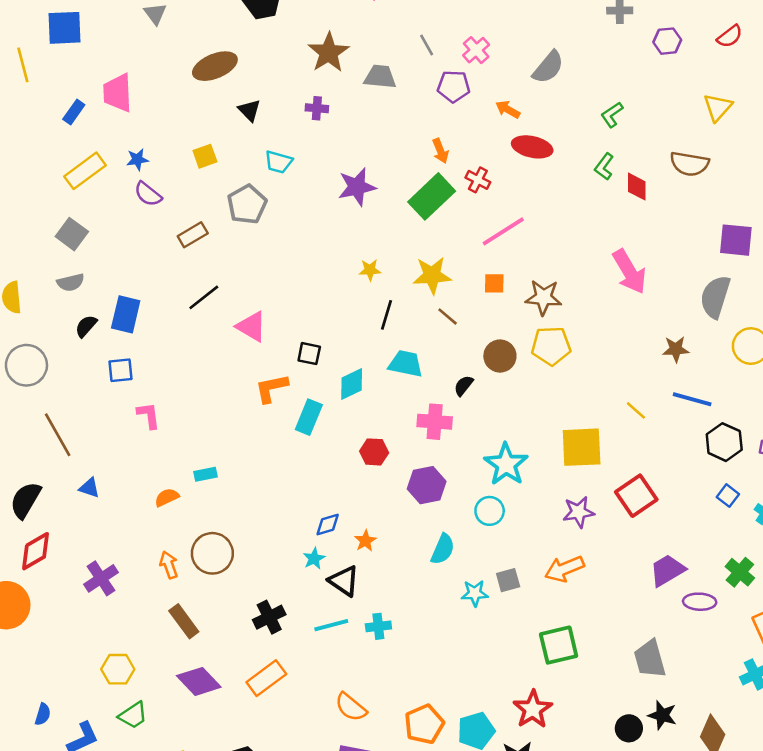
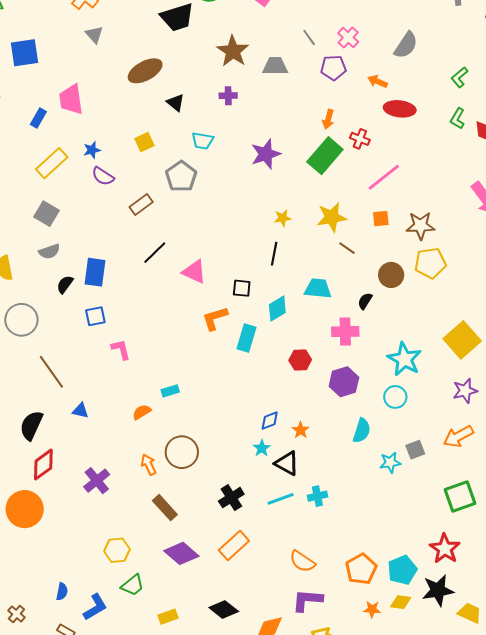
orange arrow: (440, 151) -> (328, 119), turned 42
black line: (387, 315) -> (274, 254), moved
yellow square: (582, 447) -> (462, 340), turned -33

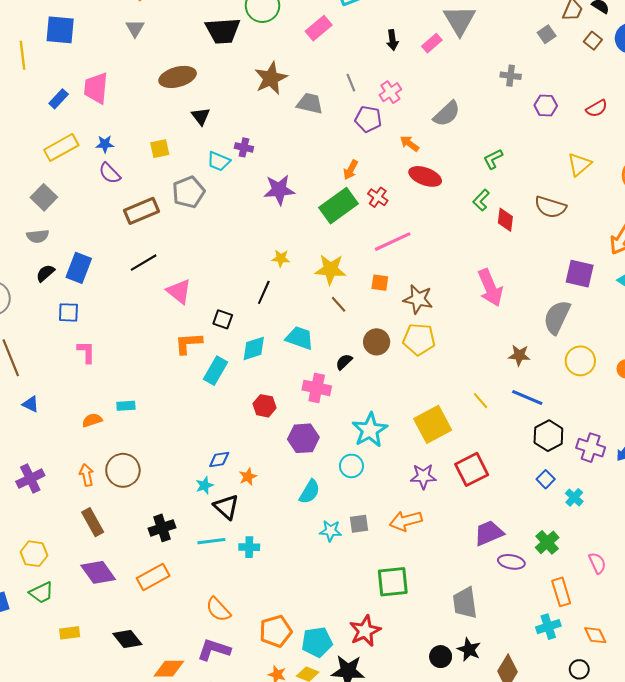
purple cross: (228, 96) -> (244, 147), moved
brown rectangle: (141, 205) -> (141, 211), size x1.4

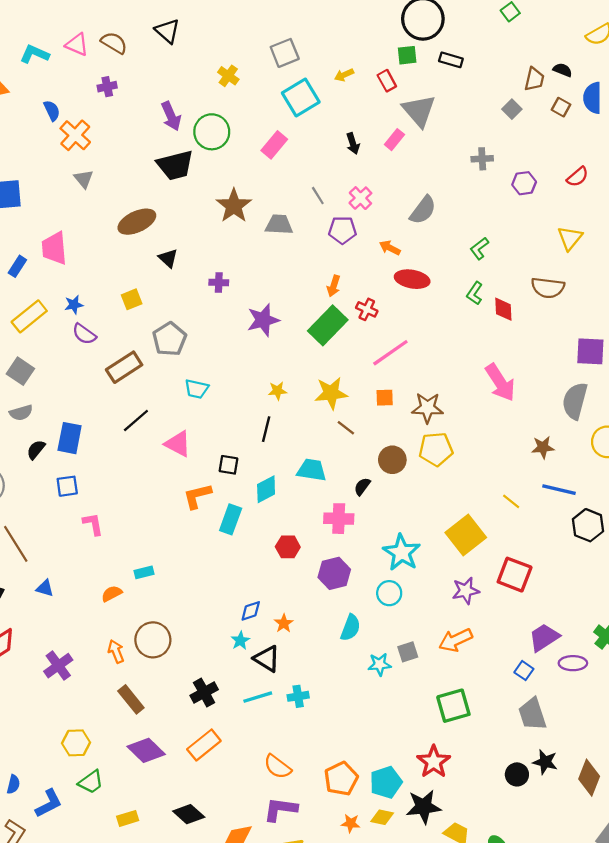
cyan trapezoid: (219, 161) -> (197, 389), moved
red square: (472, 469) -> (515, 575), turned -32
blue square: (546, 479) -> (524, 671), moved

